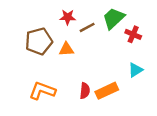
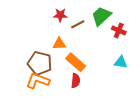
brown pentagon: (39, 41) -> (40, 63), moved, turned 30
cyan triangle: (135, 70) -> (121, 62), turned 40
orange rectangle: (107, 91) -> (76, 62), moved, turned 66

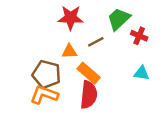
red star: (60, 15) -> (71, 18), size x1.5
brown line: (78, 24) -> (96, 42), moved
red semicircle: (76, 81) -> (89, 95), size x1.6

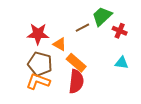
red star: (71, 18) -> (38, 34), moved
brown line: (96, 42) -> (82, 28), moved
orange triangle: (69, 51) -> (60, 44), turned 32

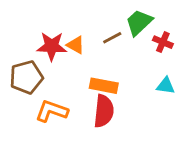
orange triangle: (60, 44) -> (76, 45), moved
orange rectangle: (76, 63) -> (104, 86), turned -30
brown pentagon: (40, 64) -> (26, 77), moved, turned -30

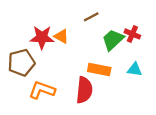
green trapezoid: (139, 22) -> (113, 40), moved
brown line: (112, 38) -> (91, 17), moved
orange rectangle: (104, 86) -> (99, 69), moved

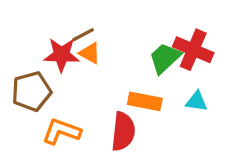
brown line: (91, 17) -> (83, 35), moved
red cross: (132, 34) -> (193, 50), size x1.6

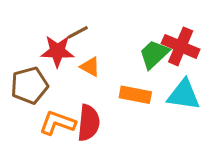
orange triangle: (90, 53) -> (90, 67), moved
cyan triangle: (197, 101) -> (184, 95), size x1.6
red semicircle: (123, 131) -> (89, 123), moved

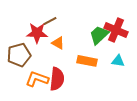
cyan triangle: (184, 95) -> (118, 61), size x0.6

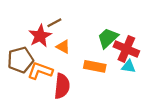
red cross: (116, 30) -> (126, 49), moved
red star: (37, 33) -> (40, 36), turned -30
orange L-shape: (37, 79) -> (40, 71), moved

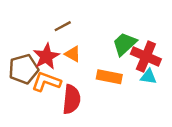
red star: (40, 36) -> (46, 56), moved

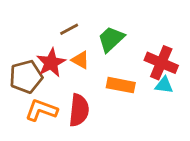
green trapezoid: (124, 44) -> (111, 39), moved
orange L-shape: (46, 82) -> (41, 110), moved

